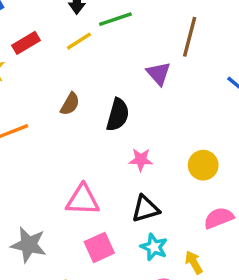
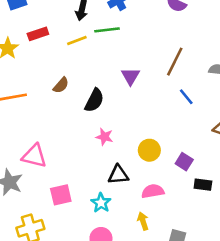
brown line: (190, 37) -> (175, 62), moved
pink triangle: (83, 200) -> (34, 156), moved
black triangle: (146, 209) -> (118, 175), moved
yellow arrow: (194, 262) -> (143, 221), moved

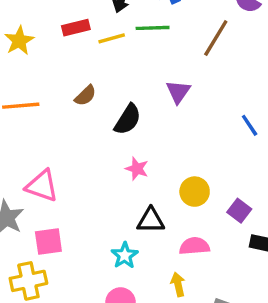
red rectangle: (38, 34) -> (76, 28), moved
brown line: (175, 62) -> (216, 38), moved
pink square: (61, 195) -> (48, 241), moved

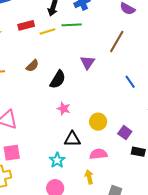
brown line: (216, 38) -> (117, 41), moved

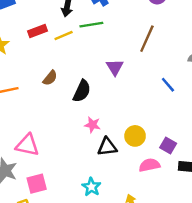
black triangle: (72, 139) -> (107, 147), moved
pink semicircle: (98, 154) -> (149, 165), moved

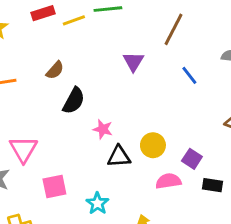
blue line: (168, 85) -> (189, 75), moved
black semicircle: (82, 91) -> (74, 101), moved
pink triangle: (27, 145) -> (23, 149), turned 45
pink square: (37, 184) -> (54, 187), moved

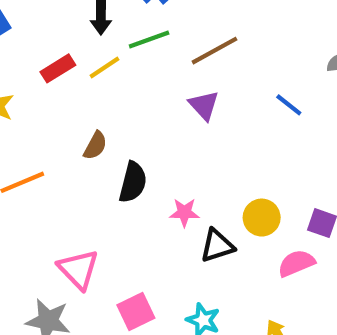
brown line: (174, 29) -> (215, 51), moved, turned 48

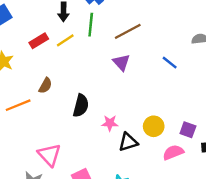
green line: (149, 39) -> (91, 25), turned -65
brown semicircle: (95, 146) -> (45, 86), moved

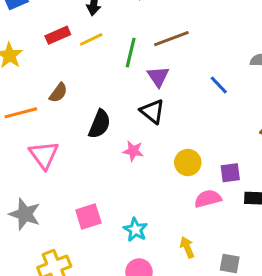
green line: (91, 25) -> (131, 53), moved
purple square: (188, 130) -> (230, 173), turned -35
black triangle: (128, 142) -> (152, 111), moved, turned 48
pink triangle: (49, 155) -> (44, 155), moved

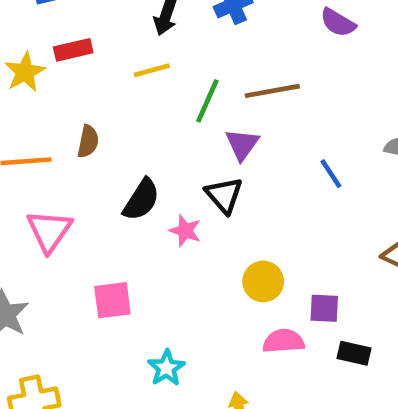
red rectangle: (58, 35) -> (73, 50), moved
brown semicircle: (58, 93) -> (88, 141), turned -35
pink star: (133, 151) -> (185, 231), moved
pink square: (88, 217) -> (112, 300), moved

